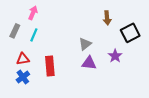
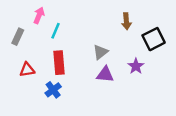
cyan line: (34, 35) -> (55, 31), moved
red rectangle: (50, 66) -> (59, 63), moved
blue cross: (23, 77) -> (53, 90), moved

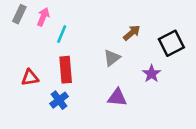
brown arrow: (126, 21) -> (132, 33), moved, turned -126
gray rectangle: (18, 37) -> (19, 14), moved
purple triangle: (105, 74) -> (117, 97), moved

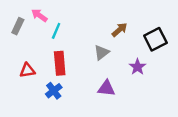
gray rectangle: (19, 14) -> (18, 26), moved
pink arrow: (43, 17) -> (39, 15), turned -77

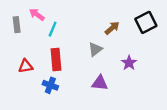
gray rectangle: (18, 26) -> (17, 25), turned -32
black square: (155, 39) -> (146, 22), moved
blue cross: (54, 91) -> (50, 85), turned -32

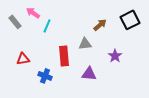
gray rectangle: (17, 25) -> (15, 22), turned -32
gray triangle: (95, 49) -> (85, 44), turned 32
red rectangle: (56, 59) -> (64, 56), moved

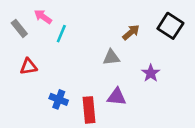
black square: (130, 20) -> (170, 26), turned -30
red rectangle: (64, 56) -> (89, 110), moved
red triangle: (23, 59) -> (28, 67), moved

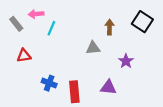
pink arrow: (43, 17) -> (36, 14), turned -40
brown arrow: (131, 32) -> (109, 27), turned -48
purple triangle: (117, 97) -> (108, 87), moved

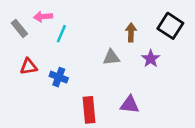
purple star: (126, 61) -> (151, 59), moved
blue cross: (49, 83) -> (59, 77), moved

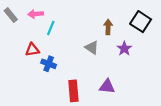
gray rectangle: (19, 28) -> (11, 15), moved
gray triangle: (111, 57) -> (92, 48), turned 40
red triangle: (29, 67) -> (32, 50), moved

